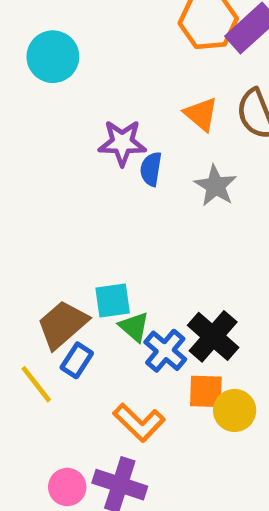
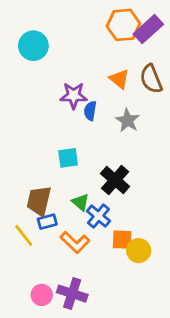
cyan square: (113, 301) -> (68, 158), moved
brown trapezoid: (62, 324) -> (39, 201), turned -36
black cross: (213, 336) -> (115, 180), moved
blue rectangle: (77, 360) -> (47, 222), turned 42
orange L-shape: (139, 422) -> (75, 242), moved

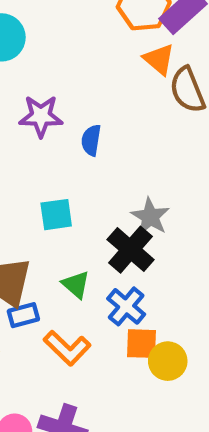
orange triangle: (119, 79) -> (159, 59), moved
purple star: (74, 96) -> (41, 116), moved
gray star: (128, 120) -> (150, 217), moved
blue cross: (98, 216) -> (126, 306), moved

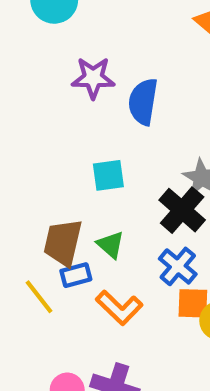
blue semicircle: (91, 140) -> (143, 102), size x1.5
green triangle: (76, 285) -> (111, 245), moved

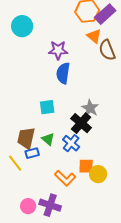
purple star: (93, 78) -> (58, 50), moved
blue cross: (178, 266) -> (71, 143), moved
orange L-shape: (119, 308) -> (65, 178), moved

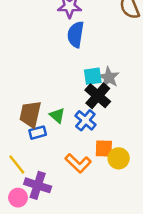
cyan square: (47, 107) -> (93, 76), moved
yellow line: (15, 163) -> (17, 164), moved
purple cross: (50, 205) -> (38, 185), moved
pink circle: (28, 206) -> (18, 198), moved

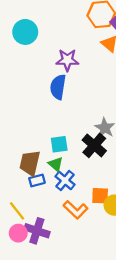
blue semicircle: (76, 34) -> (58, 87), moved
cyan square: (93, 76) -> (59, 144), moved
blue cross: (85, 120) -> (65, 180), moved
pink circle: (18, 198) -> (18, 233), moved

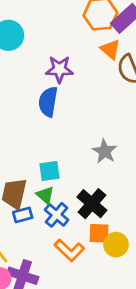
black cross: (94, 145) -> (92, 204), moved

